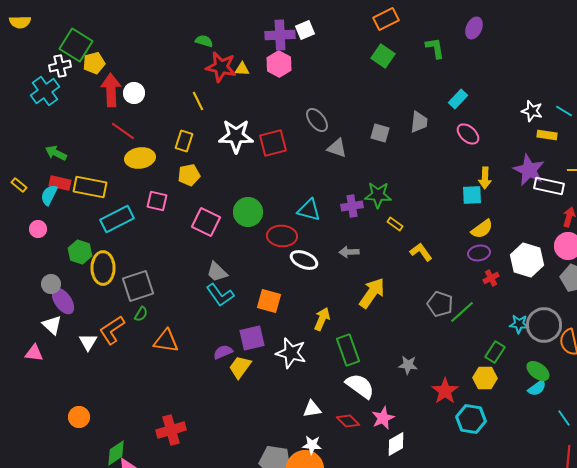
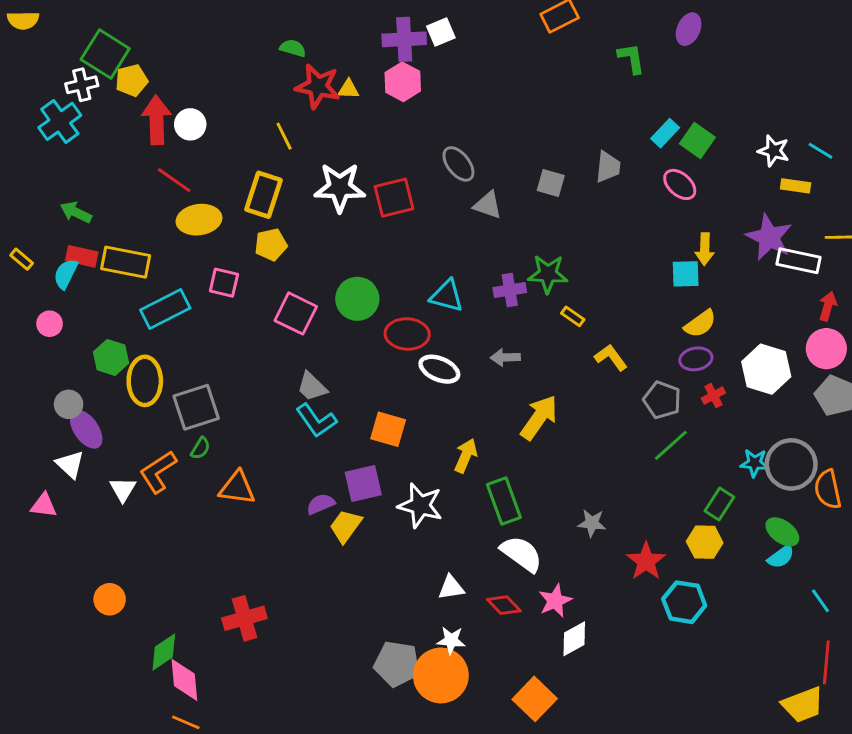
green square: (383, 56) -> (697, 140), moved
yellow rectangle: (184, 141) -> (263, 195), size x1.4
gray pentagon: (440, 304) -> (662, 400), moved

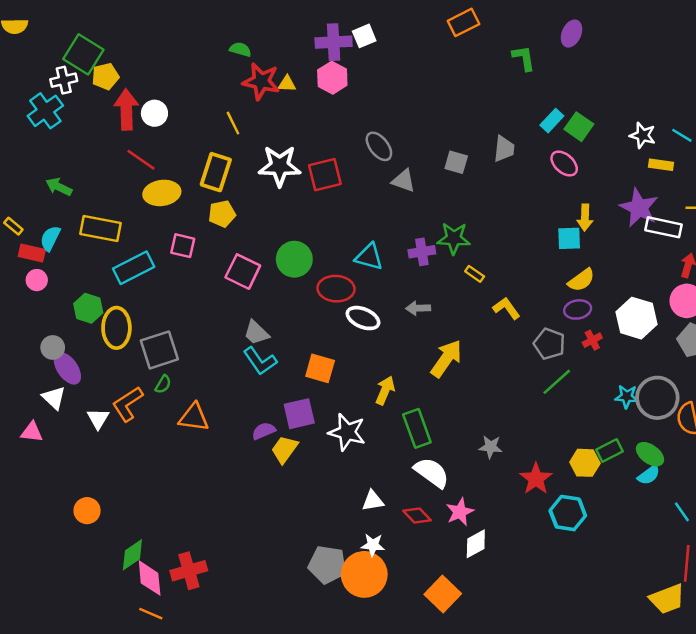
red rectangle: (82, 256) -> (32, 253), moved
green rectangle: (719, 504) -> (610, 451), moved, turned 30
red cross: (244, 618) -> (189, 571), moved

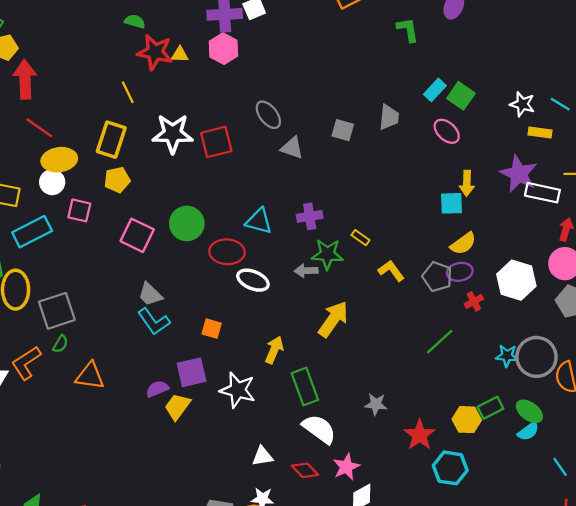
white circle: (154, 113) -> (52, 182), moved
green star: (454, 238) -> (327, 254), moved
gray pentagon: (549, 344) -> (437, 277), moved
orange square: (320, 368) -> (212, 329), size x0.7

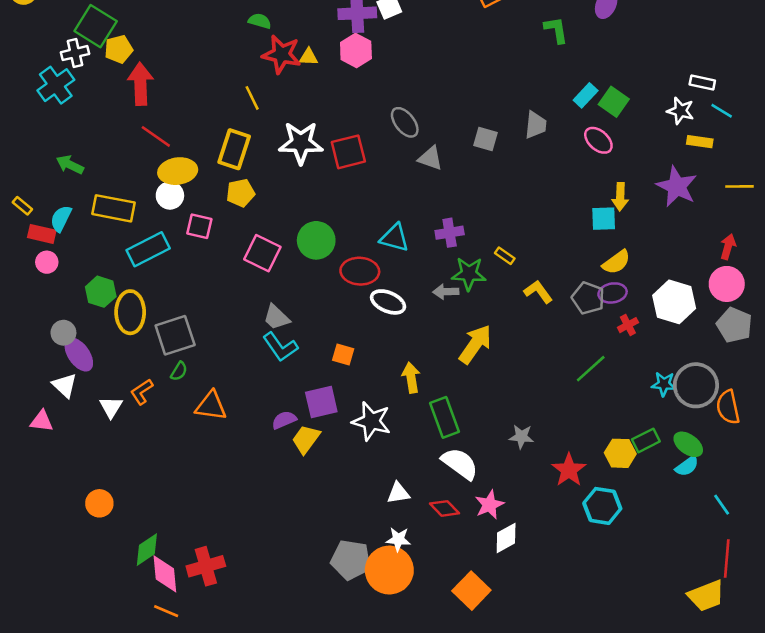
white rectangle: (542, 193) -> (702, 83), moved, size x0.7
yellow arrow: (274, 350) -> (411, 378), turned -32
orange L-shape: (26, 363) -> (142, 392), size x0.7

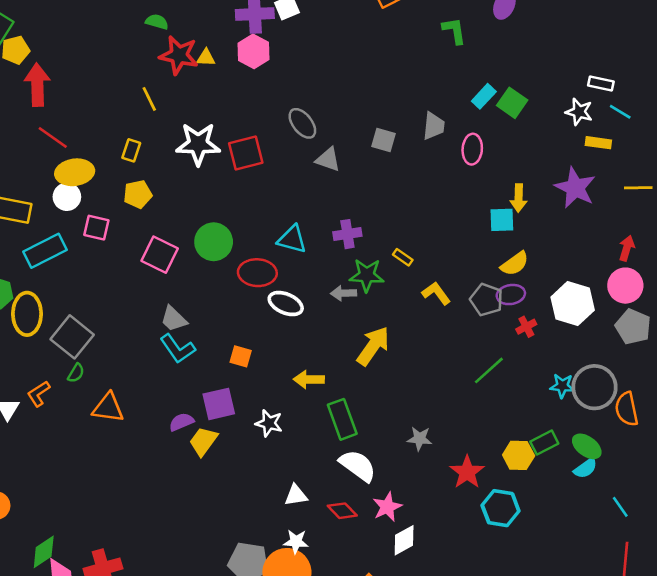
pink ellipse: (598, 140) -> (472, 149), moved, turned 52
yellow rectangle: (234, 149) -> (131, 150), size x0.6
gray square: (175, 335) -> (72, 337), turned -33
yellow arrow: (411, 378) -> (309, 379), turned -80
white star: (371, 421) -> (269, 423), size x0.7

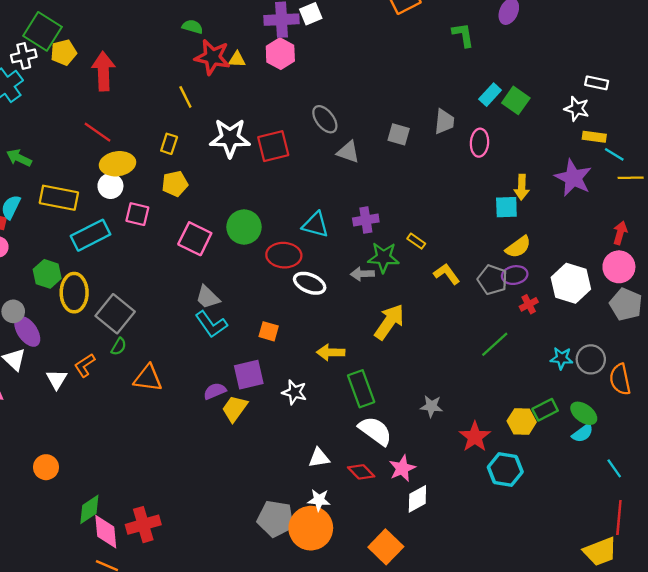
red arrow: (37, 85) -> (103, 71), moved
cyan line: (620, 112) -> (614, 154), moved
gray circle: (594, 387) -> (591, 359), size x0.7

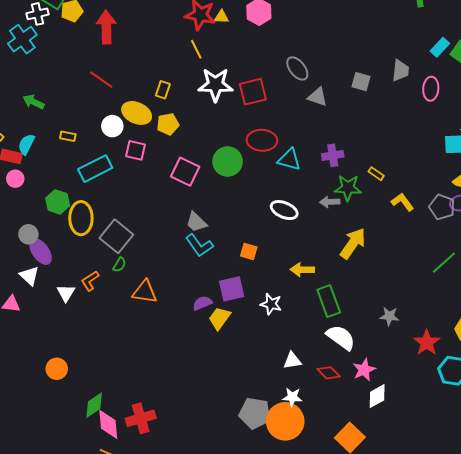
yellow line: (185, 97) -> (196, 49), moved
yellow ellipse: (117, 164) -> (137, 113), moved, turned 32
yellow rectangle: (59, 198) -> (68, 136), size x0.5
red ellipse: (284, 255) -> (262, 140), moved

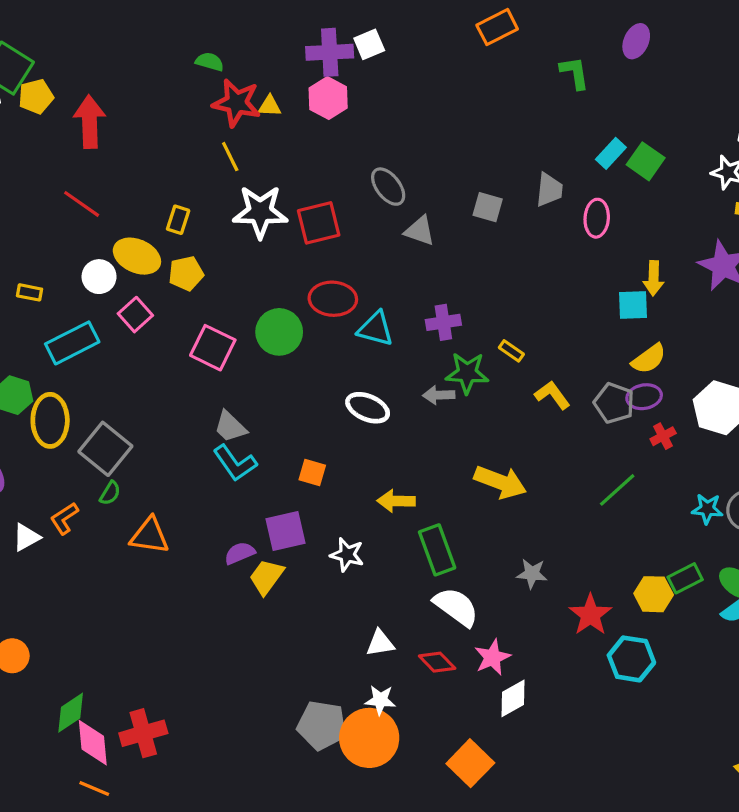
pink square: (136, 150) -> (135, 315), turned 35
yellow arrow: (353, 243) -> (500, 482), moved, turned 76
white triangle: (66, 293) -> (26, 537), turned 30

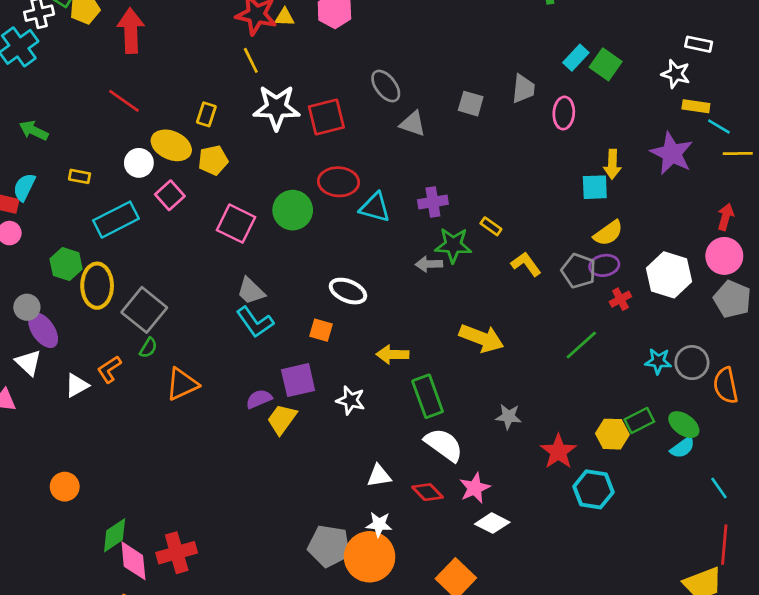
white ellipse: (368, 408) -> (348, 291), moved
orange triangle: (150, 536) -> (182, 384), turned -33
white diamond: (513, 698) -> (492, 523), turned 56

